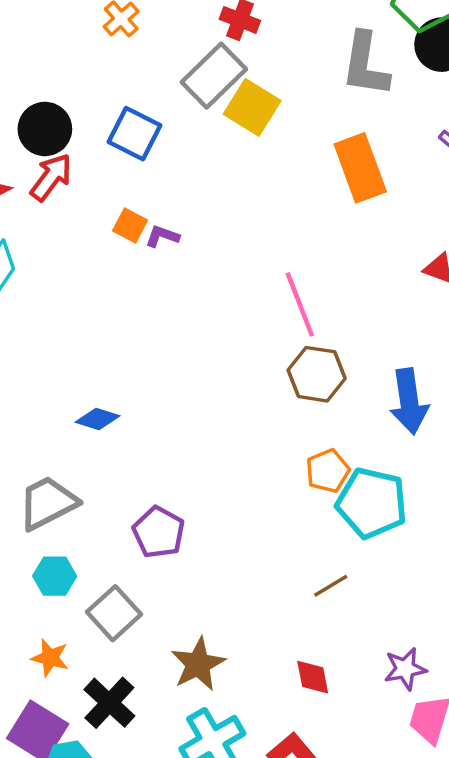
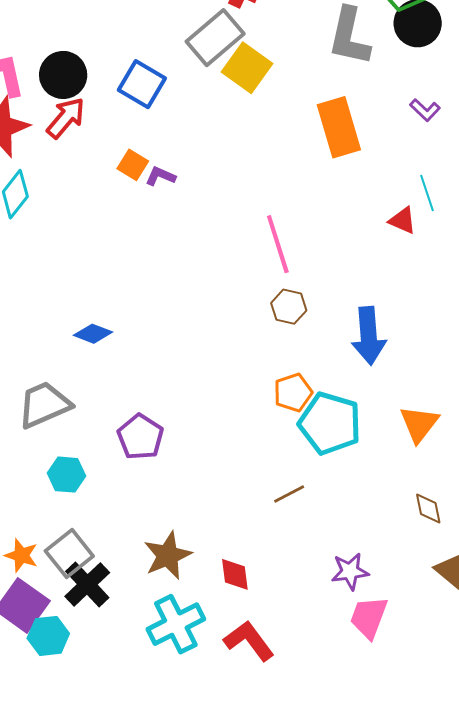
brown hexagon: (317, 374) -> (289, 307), size x0.7
cyan hexagon: (55, 576) -> (67, 475), moved
gray square: (114, 613) -> (69, 553), moved
orange star: (50, 658) -> (21, 555), moved
red diamond: (313, 677) -> (235, 574), moved

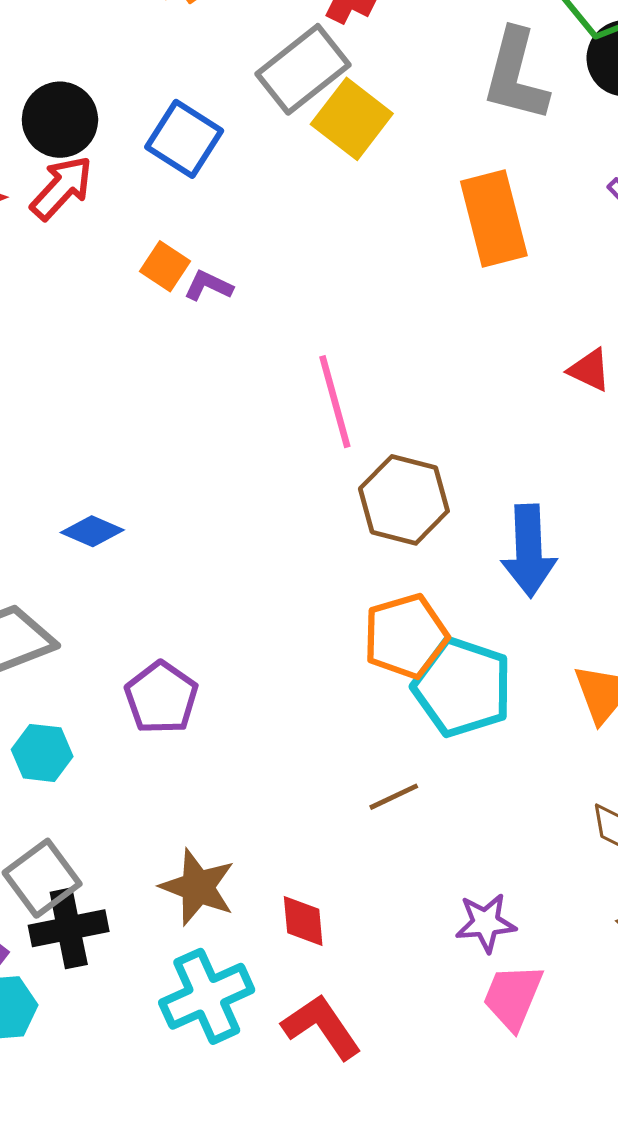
pink line: (278, 244) -> (335, 402), moved
brown hexagon: (289, 307) -> (404, 500), size x1.6
orange pentagon: (293, 393) -> (406, 636), size x1.4
brown star: (168, 555) -> (198, 887), turned -30
black cross: (87, 584) -> (69, 928), turned 30

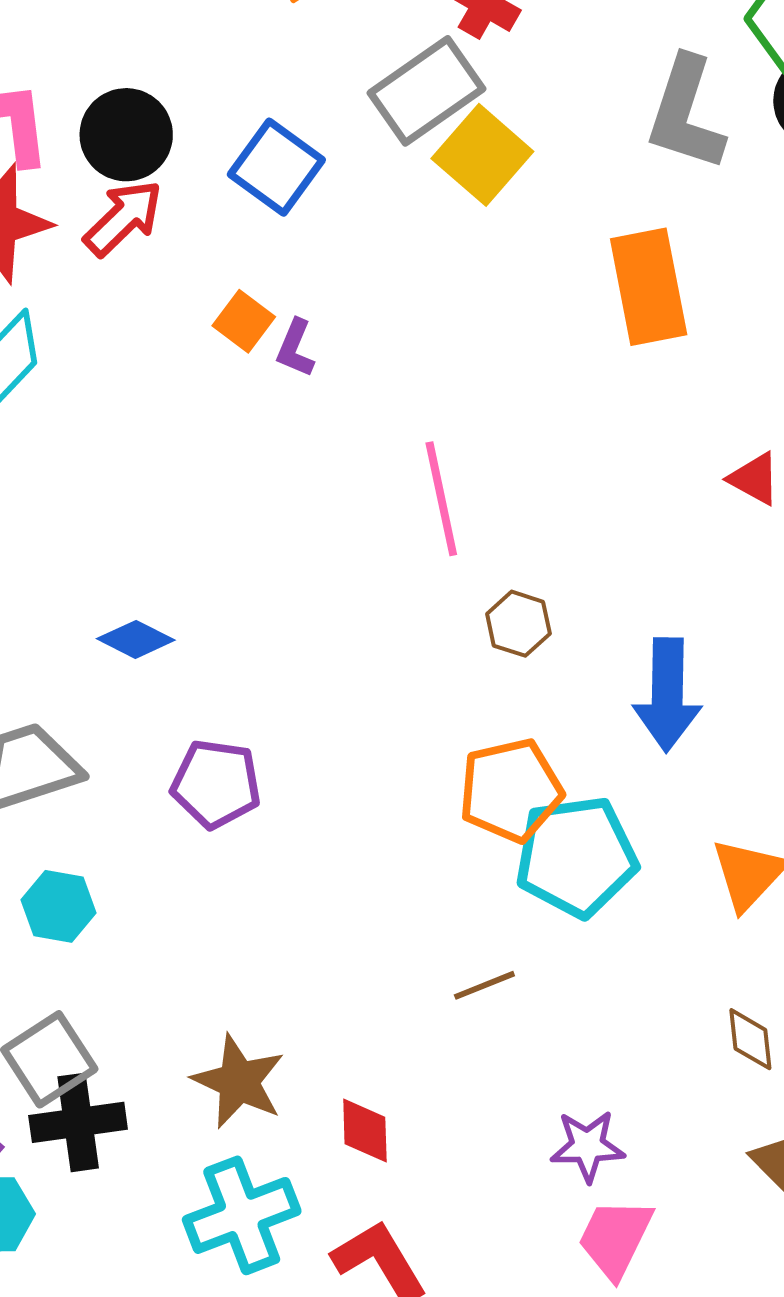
purple L-shape: (208, 286) -> (295, 348), turned -96
brown hexagon: (404, 500) -> (518, 624), size x0.6
cyan pentagon: (462, 687) -> (576, 857), turned -30
purple pentagon: (161, 698) -> (216, 784), moved, turned -30

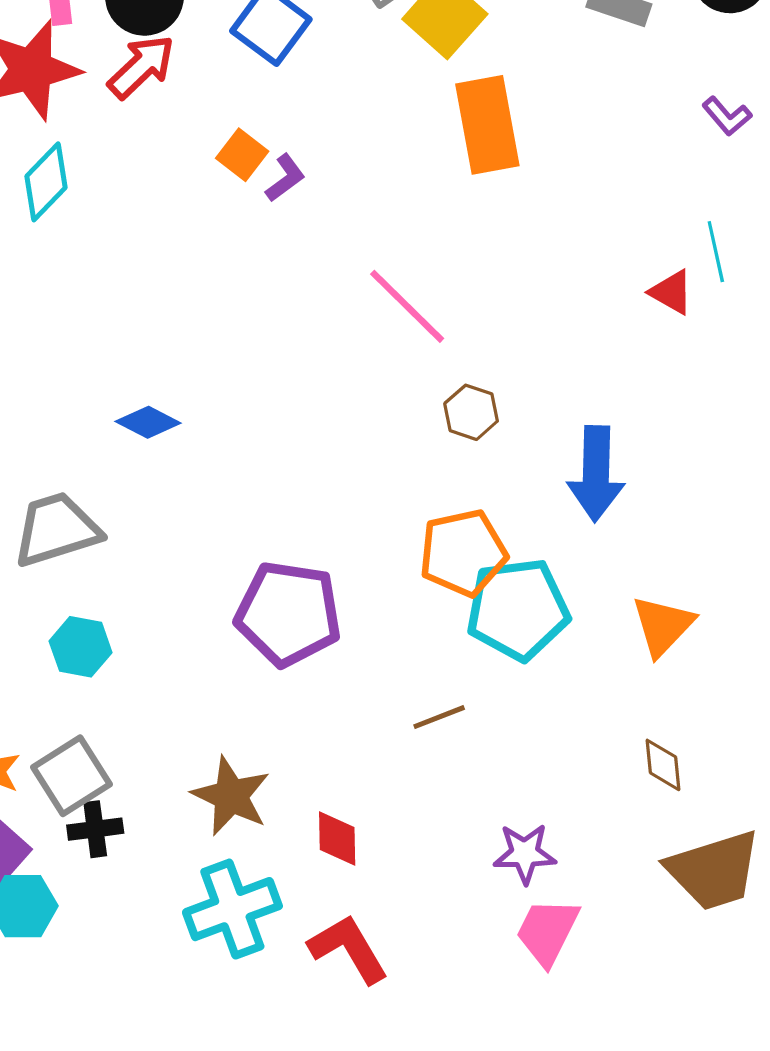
orange rectangle: (649, 287) -> (487, 125), moved
purple L-shape: (295, 348) -> (285, 178), turned -150
pink line: (441, 499) -> (407, 306), turned -34
purple pentagon: (216, 784) -> (288, 614), moved, size x1.4
black cross: (78, 1122) -> (95, 829), size x0.7

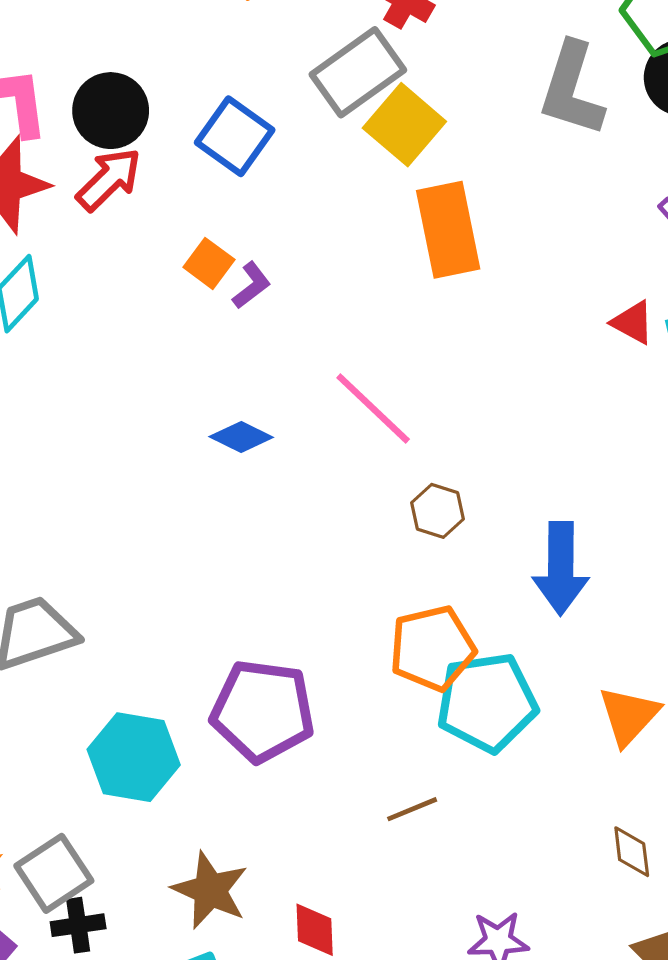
red triangle: (671, 292) -> (633, 323), moved
blue diamond: (148, 422) -> (241, 437), moved
cyan hexagon: (81, 647) -> (134, 757), moved, size x1.5

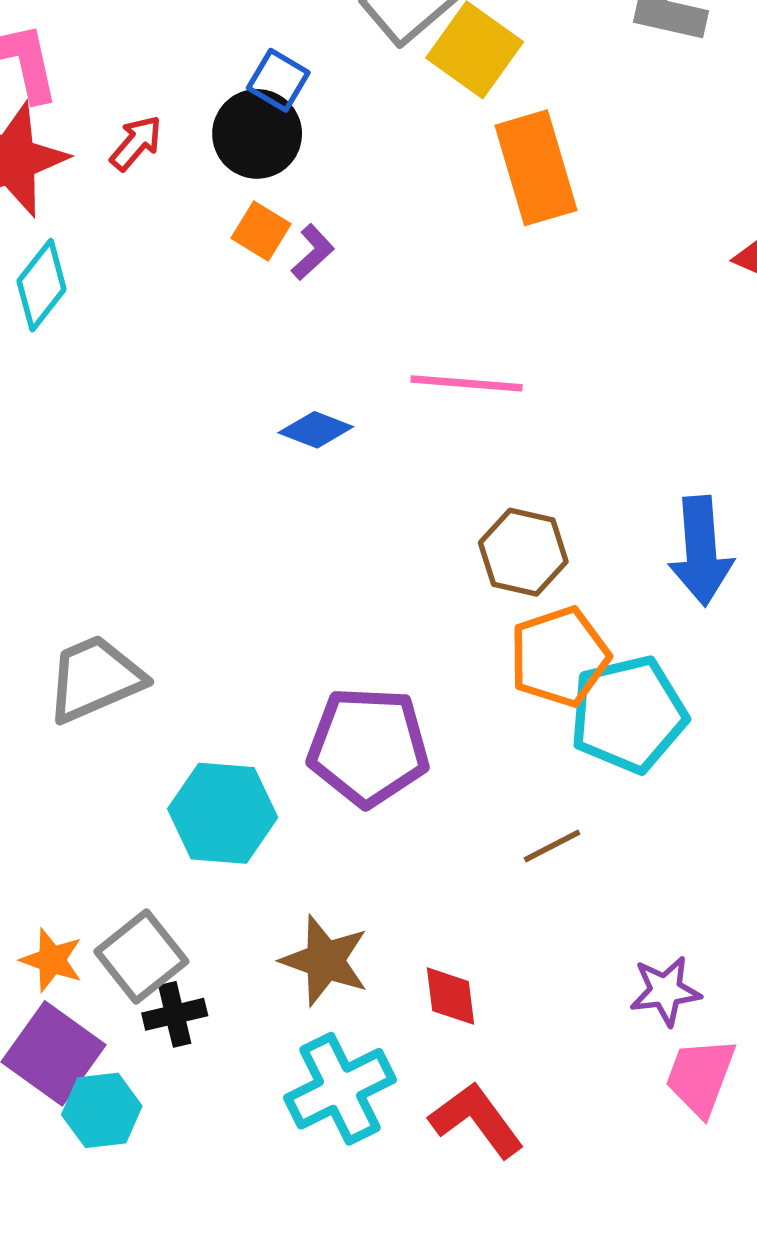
black circle: (111, 111) -> (257, 134), moved
blue square: (235, 136) -> (278, 80), size x0.7
red arrow: (109, 179) -> (136, 143), size x0.7
pink line: (373, 408) -> (466, 383), turned -34
brown hexagon: (438, 511) -> (523, 552), moved, size x1.4

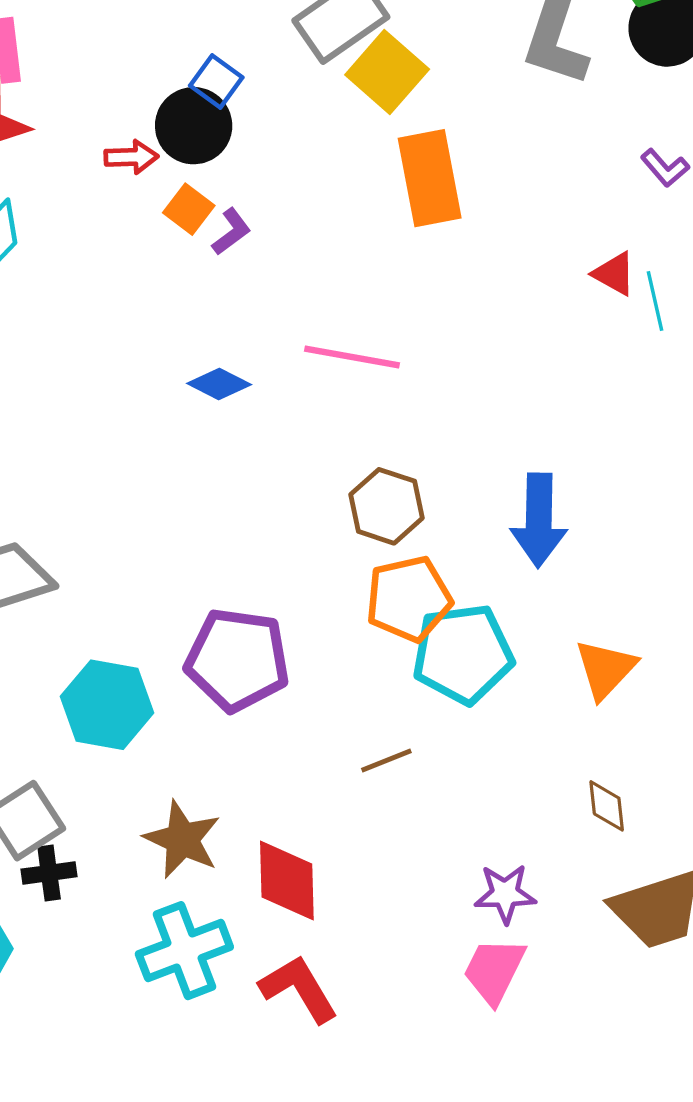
red arrow: (136, 143) -> (131, 157), moved, turned 42
purple star: (665, 991) -> (505, 894), moved
red diamond: (450, 996) -> (287, 881), size x1.5

